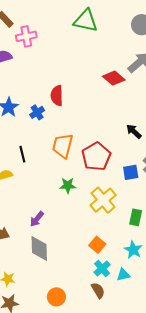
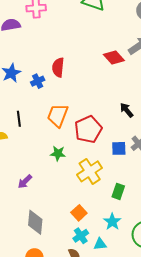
gray diamond: (39, 248) -> (35, 222), moved

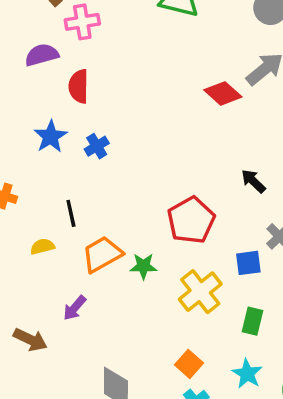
red semicircle: (58, 67) -> (79, 86), moved
orange trapezoid: (58, 115) -> (102, 254), moved, turned 45
blue square: (119, 148) -> (248, 263), moved
purple arrow: (25, 182) -> (75, 308), moved

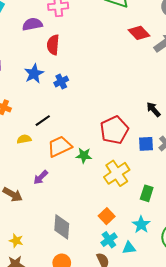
red diamond: (223, 93) -> (139, 33), moved
black line: (71, 213) -> (43, 121), turned 63
blue square: (248, 263) -> (146, 144), moved

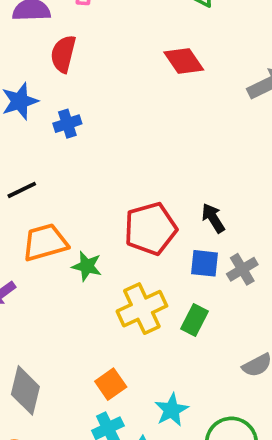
red diamond: (139, 33) -> (184, 61), moved
black arrow: (153, 109) -> (213, 218), moved
green rectangle: (147, 193) -> (195, 320), moved

